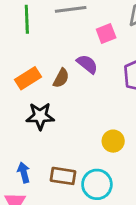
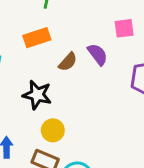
orange rectangle: (28, 78) -> (37, 38), moved
yellow circle: (113, 141) -> (53, 130), moved

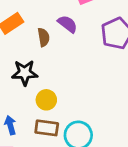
brown semicircle: (68, 62) -> (44, 37), turned -36

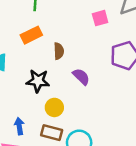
purple semicircle: (68, 24) -> (81, 77), moved

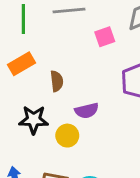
purple semicircle: (81, 77) -> (87, 111), turned 126
yellow circle: (54, 107) -> (67, 136), moved

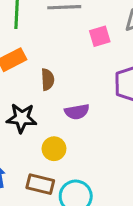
yellow circle: (67, 136) -> (54, 149), moved

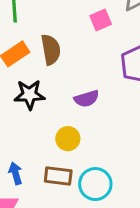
brown semicircle: (48, 80) -> (51, 50), moved, size x1.4
black star: (22, 118) -> (30, 95), moved

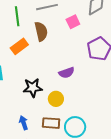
brown semicircle: (51, 50) -> (41, 31), moved
black star: (30, 95) -> (33, 88), moved

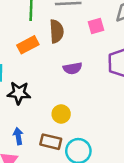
purple semicircle: (67, 73) -> (73, 68), moved
black star: (33, 88) -> (19, 93), moved

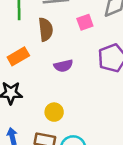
orange rectangle: (28, 45) -> (18, 56), moved

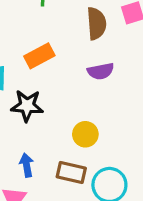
brown semicircle: (46, 29) -> (96, 23), moved

